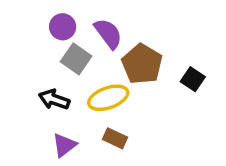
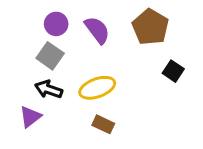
gray square: (76, 59) -> (50, 56), moved
brown pentagon: (142, 64) -> (150, 27), moved
purple triangle: (64, 145) -> (30, 117), moved

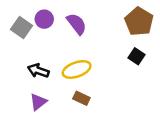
brown pentagon: (150, 27) -> (139, 22), moved
gray square: (50, 56) -> (21, 28), moved
purple triangle: (30, 117) -> (38, 102), moved

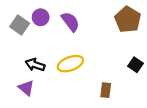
black square: (137, 56) -> (135, 65), moved
brown rectangle: (81, 98) -> (106, 90), moved, turned 72
purple triangle: (38, 102) -> (26, 88), moved, turned -42

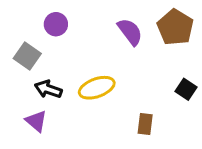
purple semicircle: (70, 22) -> (130, 32), moved
gray square: (20, 25) -> (27, 56), moved

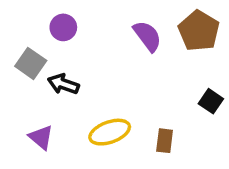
yellow ellipse: (97, 88) -> (110, 132), moved
black arrow: (48, 89) -> (63, 84), moved

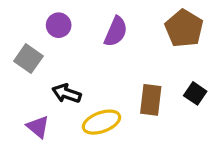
purple semicircle: (147, 36) -> (116, 32), moved, turned 60
black arrow: (63, 84) -> (67, 93), moved
brown rectangle: (165, 141) -> (151, 100), moved, size x1.4

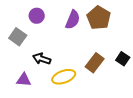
brown pentagon: (184, 28) -> (99, 18), moved
brown rectangle: (151, 100) -> (95, 63), turned 30
purple triangle: (38, 127) -> (24, 80), turned -35

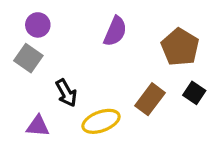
purple circle: (37, 16) -> (38, 25), moved
brown pentagon: (99, 18) -> (180, 47), moved
black arrow: (42, 59) -> (66, 93), turned -138

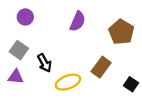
gray square: (28, 58) -> (19, 50), moved
black square: (194, 93) -> (131, 84), moved
purple triangle: (38, 126) -> (16, 77), moved

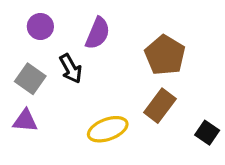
purple semicircle: (78, 21) -> (98, 33), moved
brown pentagon: (121, 32) -> (165, 55), moved
black arrow: (44, 63) -> (71, 69), moved

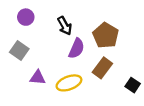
purple semicircle: (98, 33) -> (77, 48), moved
black arrow: (71, 69) -> (65, 26), moved
purple triangle: (25, 121) -> (38, 78), moved

